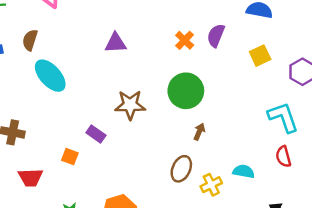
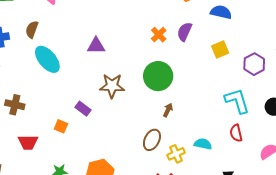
purple triangle: (116, 43) -> (96, 46), moved

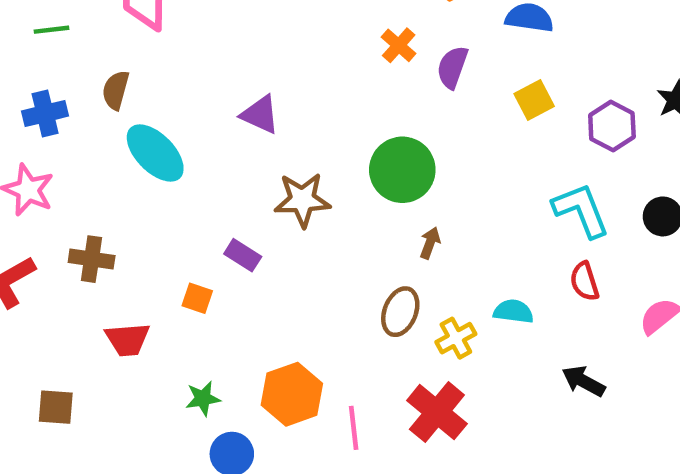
orange cross: (159, 35) -> (399, 45), moved
purple triangle: (96, 46) -> (260, 115), turned 30

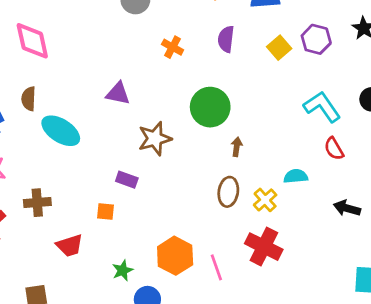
orange cross: (399, 45) -> (173, 47), moved
purple hexagon: (612, 126) -> (316, 39), moved

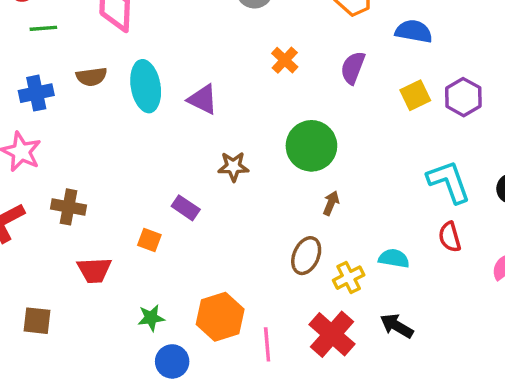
brown semicircle: (29, 99) -> (92, 77), turned -115
cyan ellipse: (61, 131) -> (146, 86), moved, turned 33
brown star: (155, 139) -> (233, 167), size x0.7
black arrow: (347, 208) -> (397, 326), moved

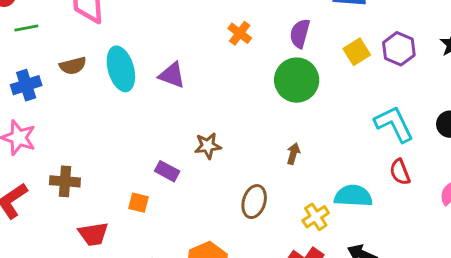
green circle: (311, 146) -> (297, 80), moved
brown star: (233, 167) -> (208, 146), moved
brown ellipse: (306, 256) -> (254, 202), moved
cyan semicircle: (394, 258) -> (353, 196), size x1.4

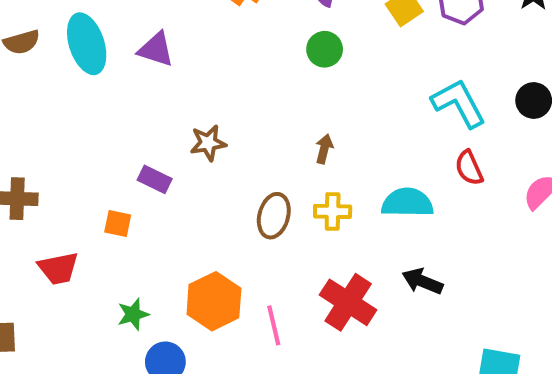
green circle: (297, 80) -> (325, 49), size x0.6
yellow cross: (316, 217) -> (333, 211), moved, turned 36

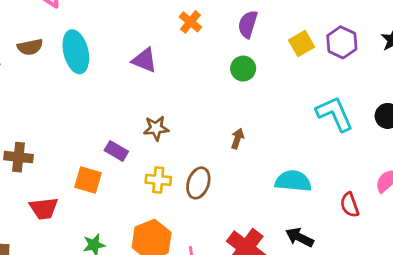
purple triangle: (156, 49) -> (144, 60), moved
red semicircle: (469, 168) -> (350, 205), moved
yellow cross: (333, 211) -> (158, 180), moved
orange square: (118, 223) -> (88, 180), size x1.4

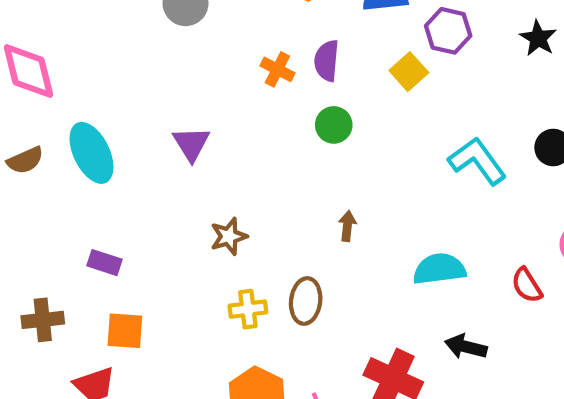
orange cross: (190, 22) -> (277, 69), moved
purple hexagon: (342, 42) -> (448, 31), moved
purple triangle: (144, 60) -> (191, 144), turned 48
purple rectangle: (116, 151) -> (104, 263), moved
orange square: (88, 180) -> (125, 331), moved

